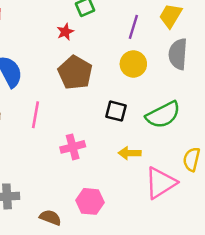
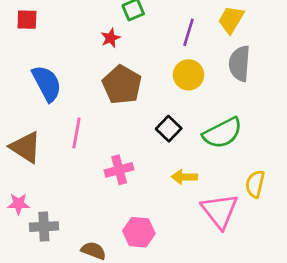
black square: (116, 111) -> (169, 129), turned 30
pink triangle: (161, 183) -> (220, 211), turned -36

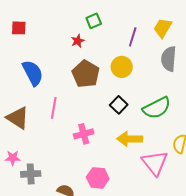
yellow circle: (188, 75) -> (122, 67), moved
yellow arrow: (184, 177) -> (130, 139), size x1.4

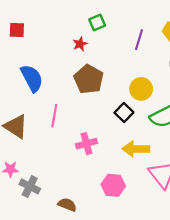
yellow circle: (122, 67) -> (141, 89), moved
gray cross: (31, 174) -> (30, 186), turned 30
pink hexagon: (98, 178) -> (113, 185), moved

